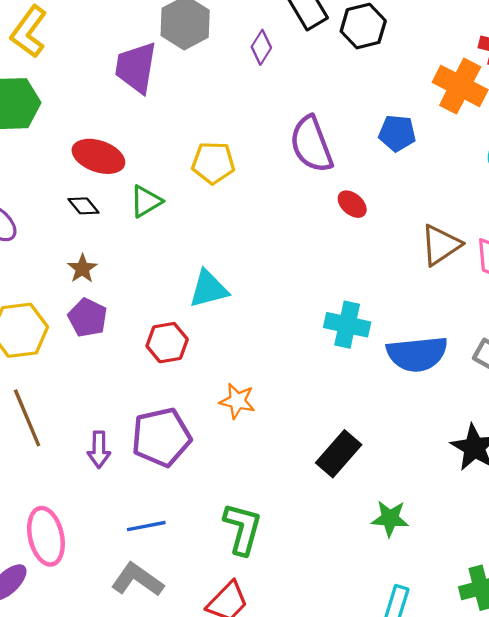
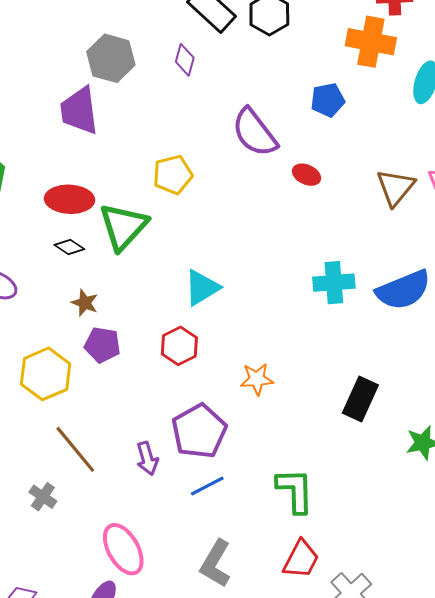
green triangle: (146, 201) -> (123, 227), size x1.6
blue line: (146, 526) -> (207, 486), moved
gray L-shape: (137, 580) -> (216, 564), turned -78

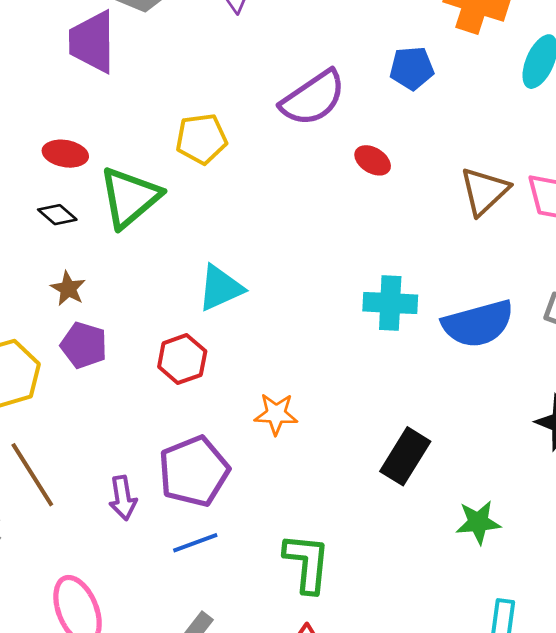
purple semicircle: (255, 133) -> (313, 98), turned -94
red ellipse: (69, 199) -> (65, 154), size x0.7

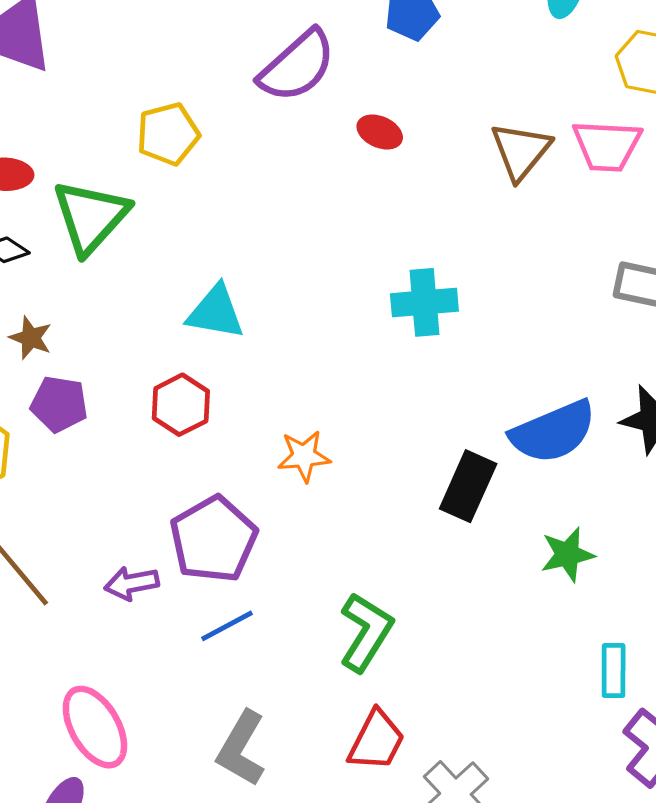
cyan triangle: (220, 288) -> (216, 312), turned 42
blue semicircle: (478, 324) -> (553, 432), moved
purple arrow: (123, 498) -> (132, 583), turned 96
green L-shape: (307, 563) -> (366, 632), turned 34

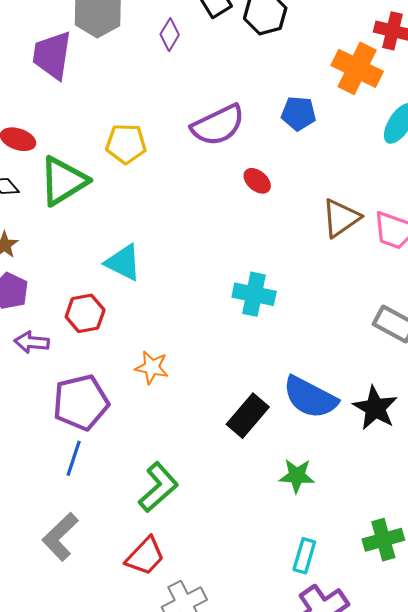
blue semicircle: (553, 432) -> (310, 397), turned 34
purple arrow: (132, 583) -> (32, 342), moved
blue line: (227, 626) -> (74, 458), turned -60

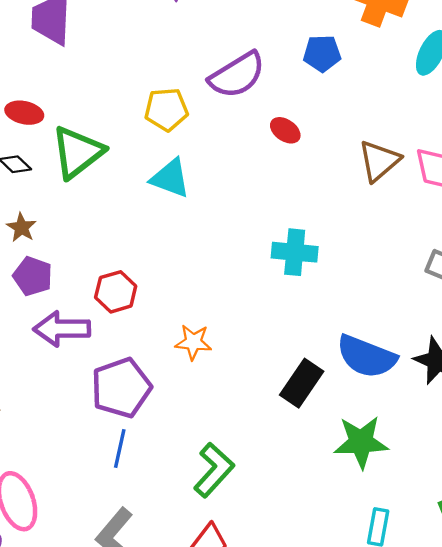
yellow pentagon: (126, 144) -> (166, 109), moved
cyan triangle: (123, 262) -> (170, 178), moved
purple arrow: (32, 342) -> (62, 329), size x1.5
green star: (297, 476) -> (361, 442), size x1.4

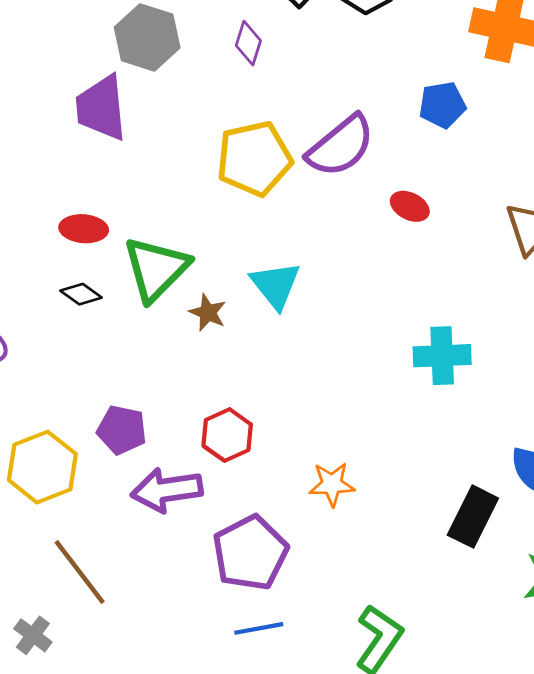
yellow pentagon: (166, 109) -> (254, 159), moved, size x1.4
cyan triangle: (170, 178) -> (276, 285), turned 39
brown star: (21, 228) -> (208, 313), moved
blue line: (120, 449) -> (259, 628), turned 75

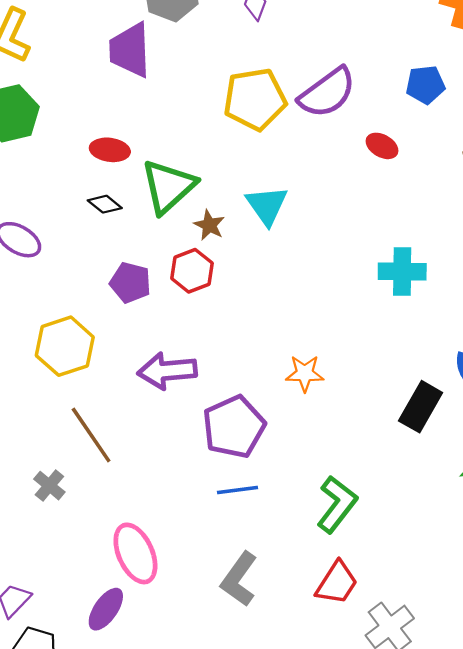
blue pentagon: (442, 105) -> (425, 85), moved
purple pentagon: (122, 430) -> (130, 283), moved
red hexagon: (227, 435) -> (192, 271), moved

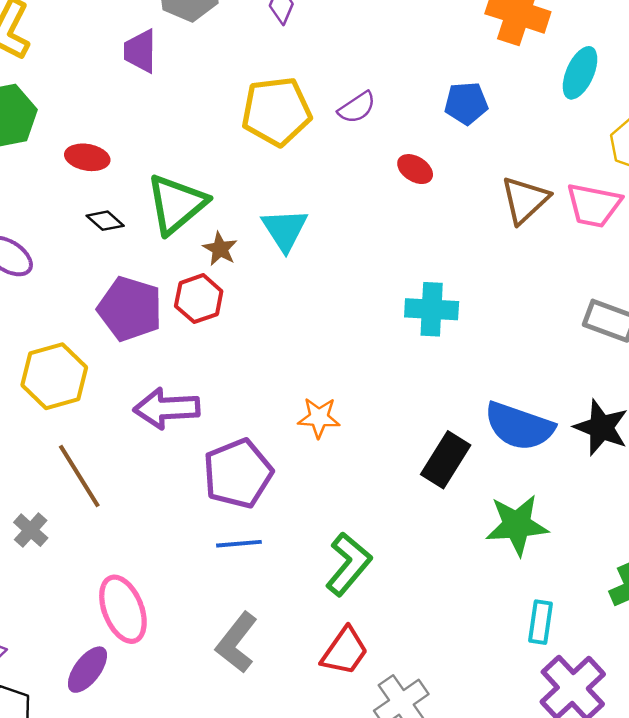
purple trapezoid: (130, 50) -> (140, 51), size x0.7
purple semicircle: (327, 93) -> (357, 108), size x0.6
red ellipse: (110, 150) -> (87, 157), moved
purple pentagon: (130, 283) -> (130, 309), size x1.4

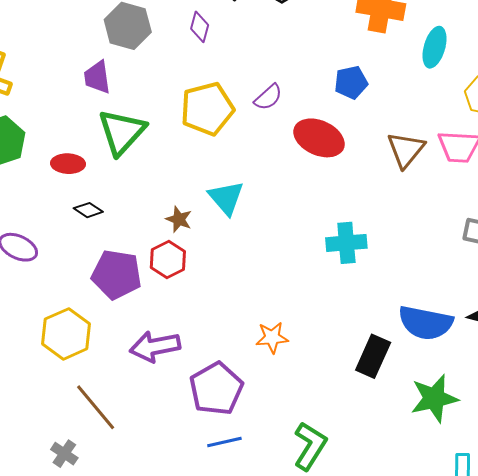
red ellipse: (415, 169) -> (319, 138), size x1.8
green triangle: (176, 204) -> (122, 132), moved

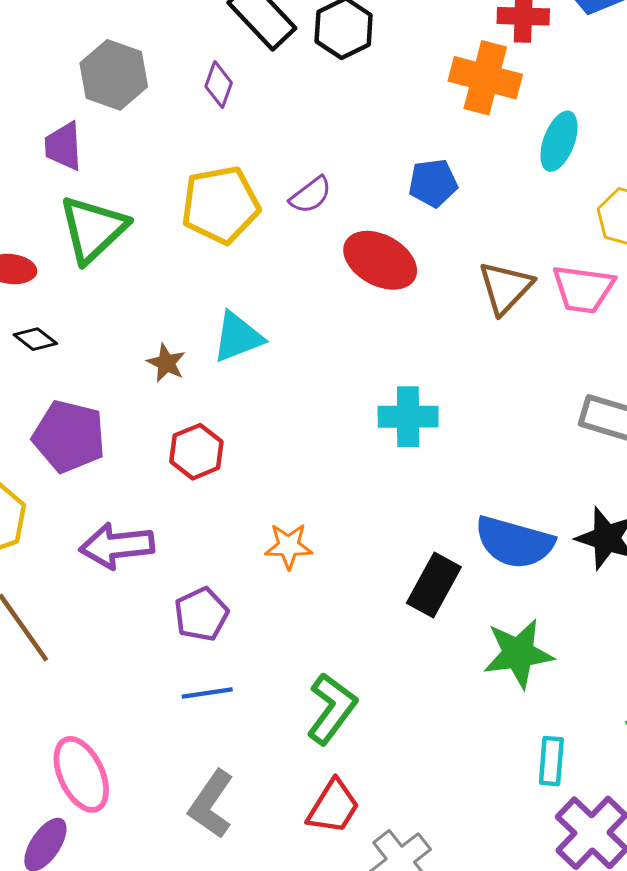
cyan triangle: (226, 198) -> (238, 337), turned 45
red hexagon: (168, 259) -> (196, 452), moved
purple pentagon: (216, 389) -> (201, 614), size x0.7

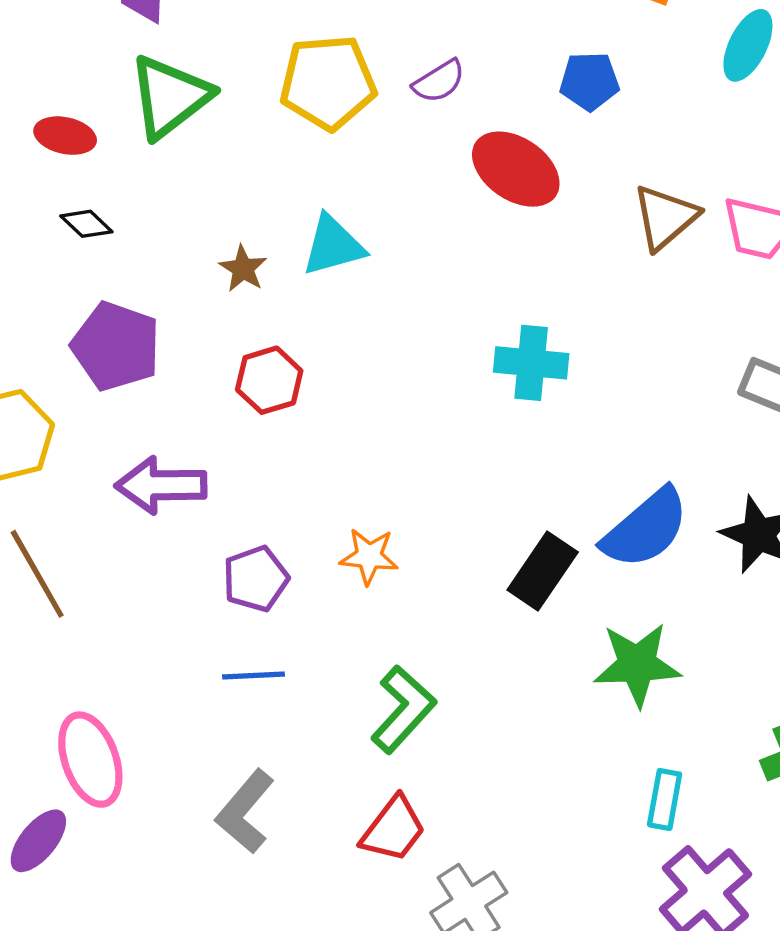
blue semicircle: (514, 542) -> (646, 529), turned -62
orange star: (289, 546) -> (369, 556), moved

